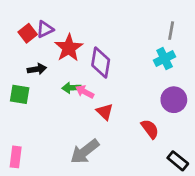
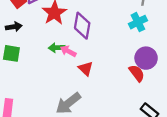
black arrow: (37, 69) -> (14, 27), moved
red semicircle: (150, 129) -> (137, 73), moved

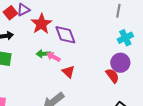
cyan cross: (138, 22) -> (125, 38), moved
purple diamond: (82, 26) -> (65, 35), turned -30

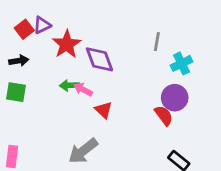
gray line: (118, 11) -> (157, 42), moved

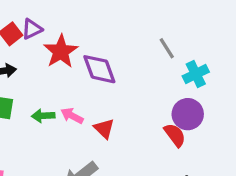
gray line: (157, 42) -> (167, 48), turned -42
green arrow: (69, 85) -> (43, 116), moved
pink arrow: (83, 89) -> (72, 116), moved

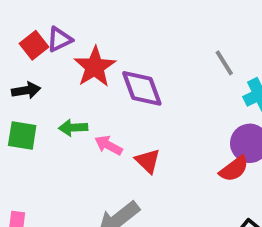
green arrow: (43, 116) -> (73, 128), moved
red semicircle: (175, 135) -> (234, 169), turned 90

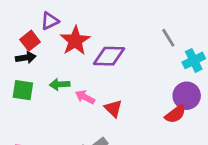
red square: (34, 45) -> (30, 41), moved
purple diamond: (142, 88) -> (109, 56), turned -68

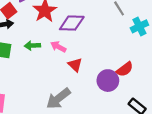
purple circle: (187, 96) -> (108, 81), moved
pink arrow: (85, 97) -> (58, 47), moved

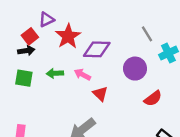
purple circle: (108, 81) -> (135, 69), moved

